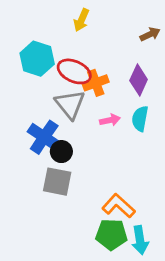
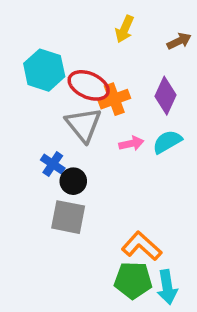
yellow arrow: (81, 20) -> (125, 29), moved
cyan semicircle: (140, 119) -> (167, 142), turned 50
blue cross: (44, 137) -> (53, 164), size x0.6

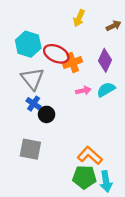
gray triangle: (84, 125) -> (32, 79), moved
gray square: (68, 217) -> (30, 149), moved

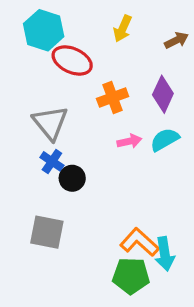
cyan hexagon: (28, 44) -> (44, 30), moved
red ellipse: (56, 54) -> (72, 61), moved
cyan arrow: (106, 181) -> (165, 254), moved

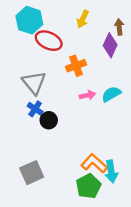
brown arrow: (176, 40) -> (119, 27), turned -70
purple diamond: (163, 94) -> (110, 45), moved
gray square: (47, 232) -> (32, 173), moved, turned -35
green pentagon: (131, 276) -> (89, 186), turned -30

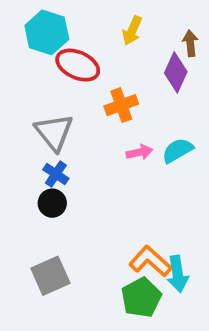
black circle: (49, 120) -> (52, 203), moved

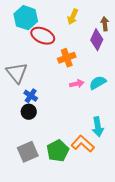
gray triangle: (54, 132) -> (17, 73), moved
cyan arrow: (178, 274) -> (98, 127), moved
green pentagon: (141, 298) -> (58, 151), moved

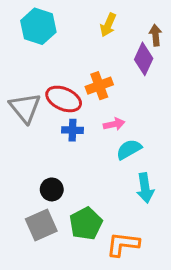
red ellipse: (43, 36) -> (64, 99), moved
cyan semicircle: (98, 83) -> (129, 149), moved
blue cross: (31, 96) -> (72, 130), moved, turned -32
black circle: (29, 112) -> (52, 189), moved
orange L-shape: (83, 144) -> (123, 244), moved, turned -35

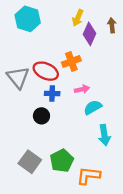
purple diamond: (144, 59) -> (89, 34), moved
black circle: (52, 189) -> (41, 116), moved
gray square: (41, 225) -> (30, 162), turned -30

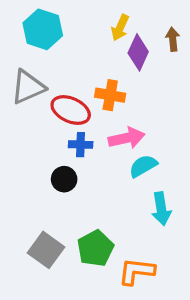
orange cross: (71, 61) -> (110, 95), turned 30
gray triangle: (18, 77) -> (28, 87), moved, turned 45
pink arrow: (82, 89) -> (127, 138), size x1.5

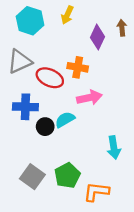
yellow arrow: (120, 28) -> (67, 15), moved
blue cross: (81, 145) -> (25, 107), moved, size x1.5
cyan semicircle: (143, 166) -> (65, 120), moved

